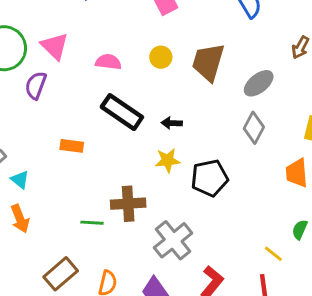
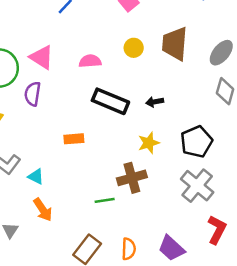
yellow star: (168, 160) -> (149, 143), moved
gray cross: (173, 240) -> (197, 186), moved

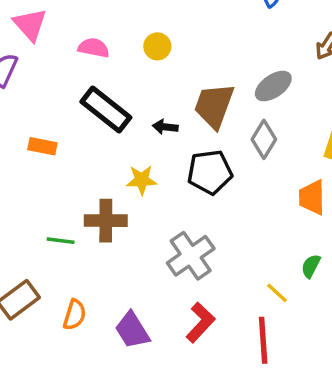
brown trapezoid: (175, 44) -> (214, 106), moved
black pentagon: (196, 142) -> (210, 172), moved

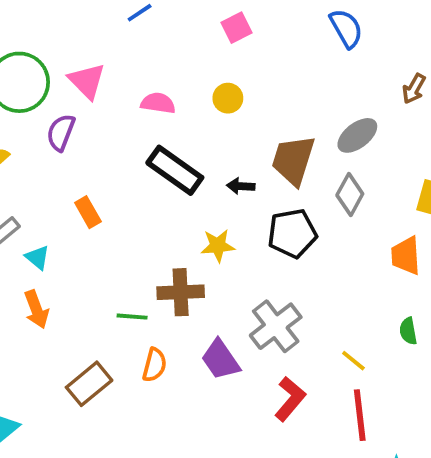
orange rectangle: (42, 146) -> (88, 212), moved, turned 52
green semicircle: (311, 266) -> (408, 331), turned -35
yellow line: (277, 293) -> (353, 361), moved
orange semicircle: (75, 315) -> (154, 365), moved
purple trapezoid: (132, 330) -> (221, 360), moved

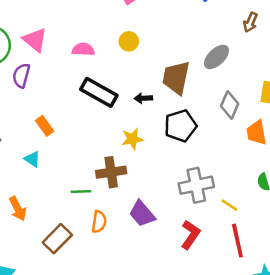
gray diamond: (350, 194) -> (230, 105), moved
cyan triangle: (37, 257) -> (32, 159), moved
orange arrow: (36, 309) -> (18, 209), moved
gray cross: (276, 326) -> (196, 185), moved, turned 32

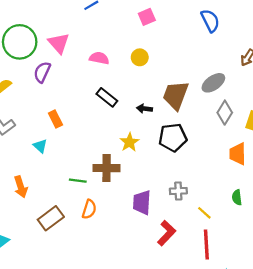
black rectangle: (99, 92) -> (107, 97), size x0.7
gray diamond: (230, 105) -> (225, 113), moved
yellow star: (132, 139) -> (129, 142), turned -30
gray cross: (196, 185) -> (178, 191), size x0.6
purple trapezoid: (142, 214) -> (142, 202), moved, turned 35

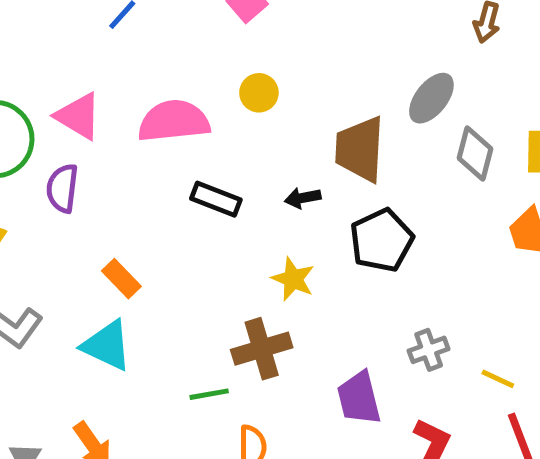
pink semicircle: (99, 58) -> (174, 121), size x1.6
cyan triangle: (40, 146) -> (107, 346), size x1.6

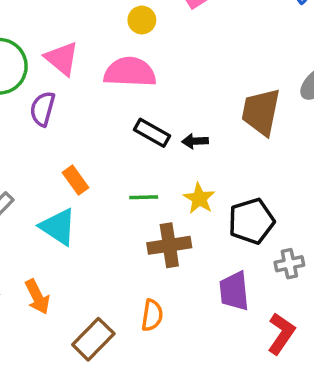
yellow circle: (259, 93) -> (142, 20), moved
black arrow: (303, 198) -> (195, 141), moved
black pentagon: (382, 240) -> (251, 221), moved
green line: (209, 394) -> (144, 197), moved

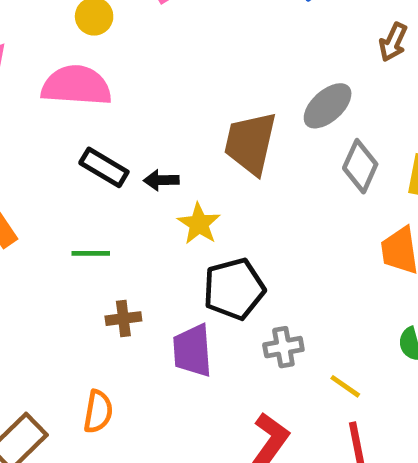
yellow star: (199, 198) -> (199, 224), moved
brown cross: (169, 245) -> (123, 319), size x0.6
purple trapezoid: (234, 291) -> (192, 351), moved

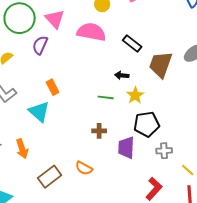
black rectangle: (104, 167) -> (132, 43), moved
green line: (91, 253) -> (106, 97), moved
orange semicircle: (98, 412) -> (84, 168), turned 102

